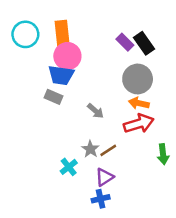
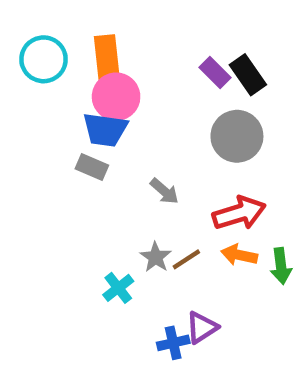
orange arrow: (139, 103) -> (239, 255), moved
purple triangle: (104, 177) -> (202, 327), moved

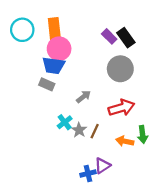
gray arrow: (164, 191) -> (84, 97), turned -80
orange arrow: (239, 255) -> (125, 141), moved
brown line: (186, 259) -> (95, 131), turned -32
cyan cross: (118, 288) -> (65, 122), moved

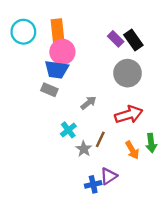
gray star: (79, 130) -> (84, 149), moved
orange arrow: (125, 141) -> (132, 150), turned -132

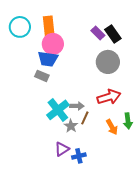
gray arrow: (88, 103) -> (77, 106), moved, turned 40
cyan cross: (68, 130) -> (58, 110), size x1.6
purple triangle: (109, 176) -> (62, 149), moved

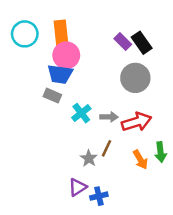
gray arrow: (77, 106) -> (109, 117), moved
cyan cross: (58, 110) -> (81, 113), moved, size x0.7

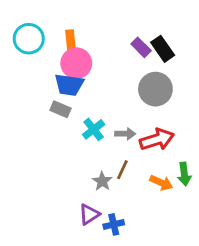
orange rectangle: (61, 35) -> (71, 40), size x0.6
orange arrow: (140, 160) -> (161, 183), turned -36

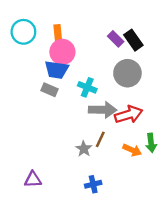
cyan cross: (94, 129) -> (87, 87), moved, turned -30
gray arrow: (125, 134) -> (103, 110), size x1.6
purple triangle: (89, 214) -> (33, 180), moved, turned 30

